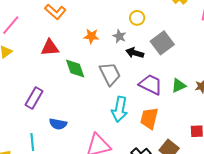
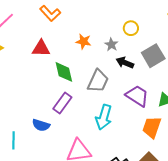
gray trapezoid: (110, 74) -> (98, 81), turned 45
purple rectangle: (34, 98) -> (62, 103), moved
orange trapezoid: (149, 118) -> (152, 127), moved

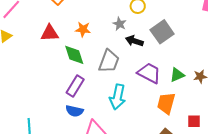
orange star: (83, 41) -> (83, 29), moved
blue semicircle: (41, 125) -> (74, 111), moved

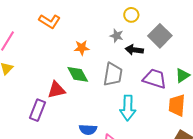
red triangle: (50, 33) -> (56, 90), moved
purple rectangle: (75, 86) -> (37, 110), moved

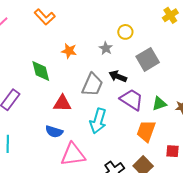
black arrow: (134, 50) -> (118, 76), moved
green diamond: (78, 74) -> (41, 71), moved
red triangle: (56, 90) -> (62, 103), moved

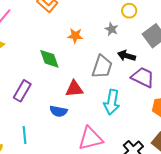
blue semicircle: (54, 132) -> (58, 111), moved

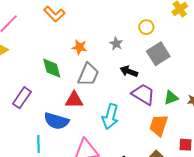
yellow circle: (129, 11) -> (146, 27), moved
gray trapezoid: (102, 67) -> (88, 74), moved
blue semicircle: (58, 111) -> (56, 121), size x1.4
cyan line: (25, 135) -> (39, 144), moved

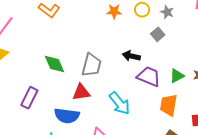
gray star: (116, 44) -> (167, 12), moved
orange star: (79, 47) -> (114, 11), moved
gray square: (158, 54) -> (158, 34), size x0.6
cyan arrow: (110, 116) -> (120, 103), turned -45

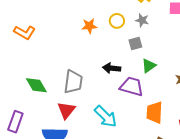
gray square: (158, 34) -> (135, 44), turned 32
green triangle: (177, 76) -> (149, 66), moved
red triangle: (81, 92) -> (66, 110), turned -36

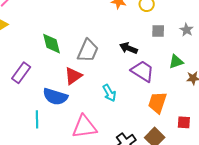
gray star: (142, 20) -> (187, 30), moved
green triangle: (149, 66) -> (176, 62), moved
cyan arrow: (106, 117) -> (109, 93), size x0.7

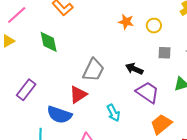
green diamond: (51, 44) -> (49, 42), moved
orange trapezoid: (157, 103) -> (161, 124), turned 30

